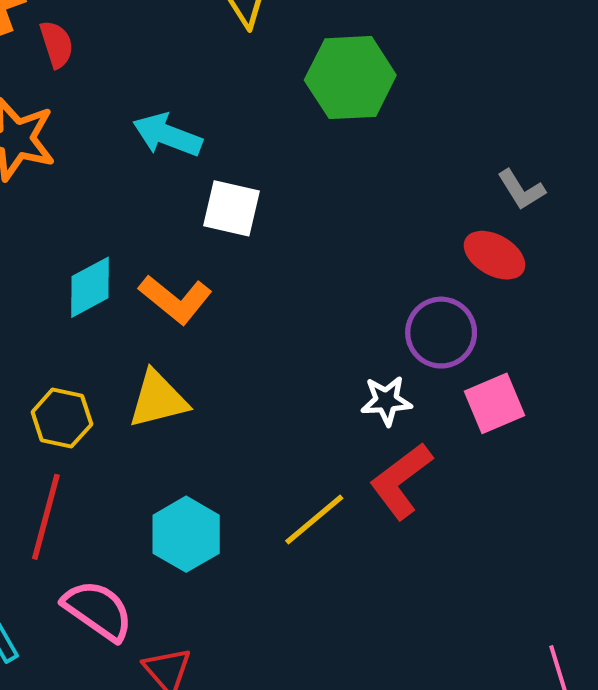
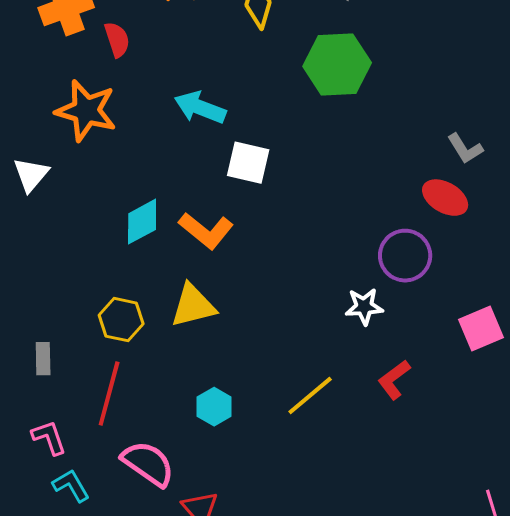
pink square: (494, 403) -> (481, 329), moved
red L-shape: (401, 481) -> (394, 380), moved, size x0.7
cyan hexagon: (186, 534) -> (214, 407), size x0.7

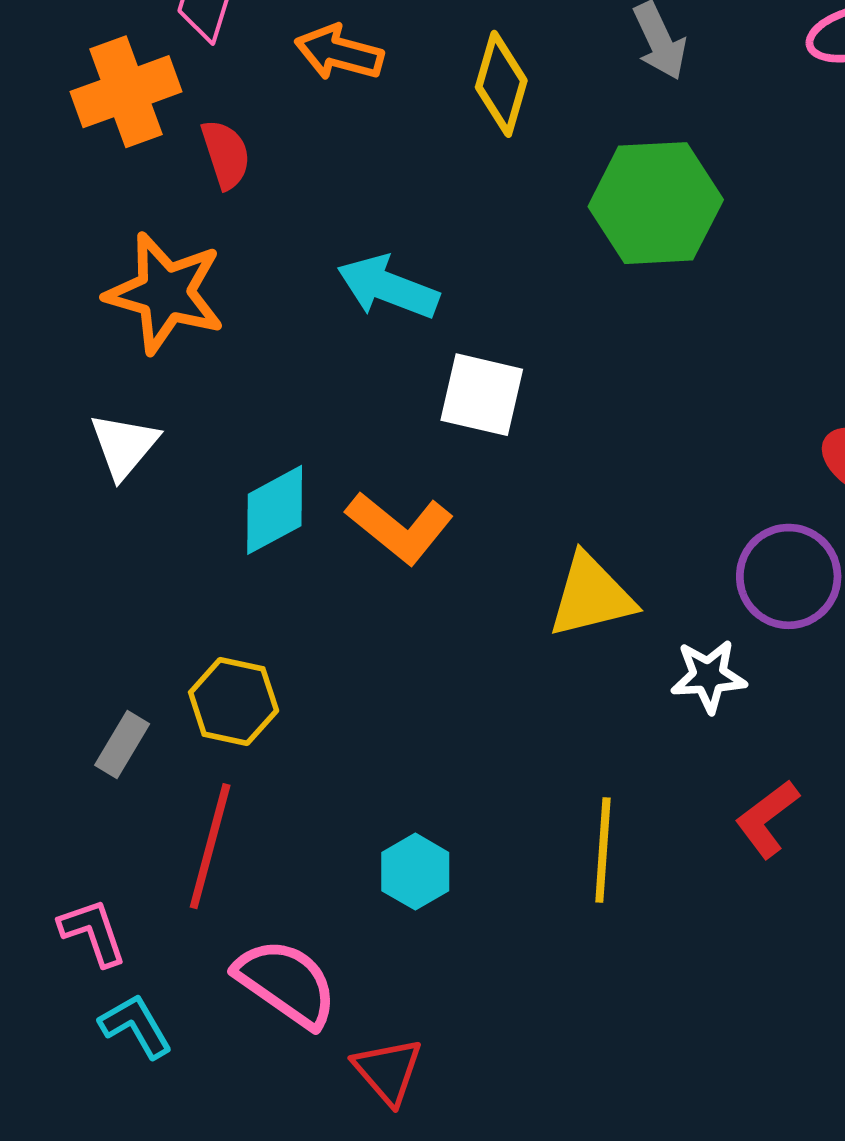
white triangle: (31, 175) -> (124, 445), moved
yellow triangle: (193, 306) -> (591, 596), moved
gray rectangle: (43, 359) -> (122, 745), moved, turned 32
yellow line: (310, 396) -> (603, 850), turned -46

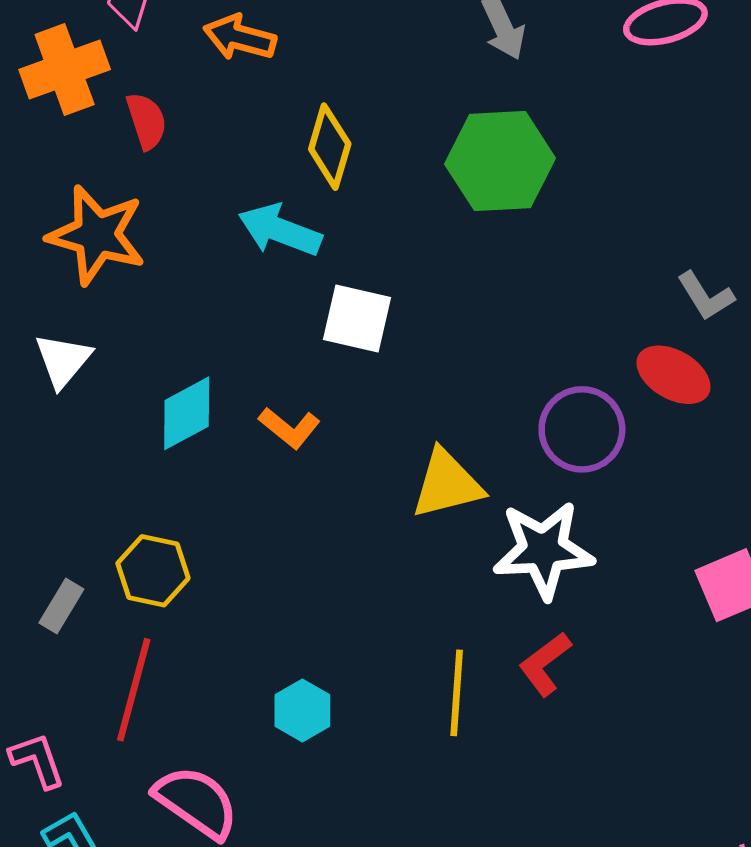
yellow diamond: (501, 84) -> (330, 147), moved
orange L-shape: (400, 528) -> (290, 428), size x0.7
purple circle: (789, 576) -> (582, 429), moved
white star: (708, 676) -> (543, 550), size x1.6
red L-shape: (767, 819) -> (545, 664), moved

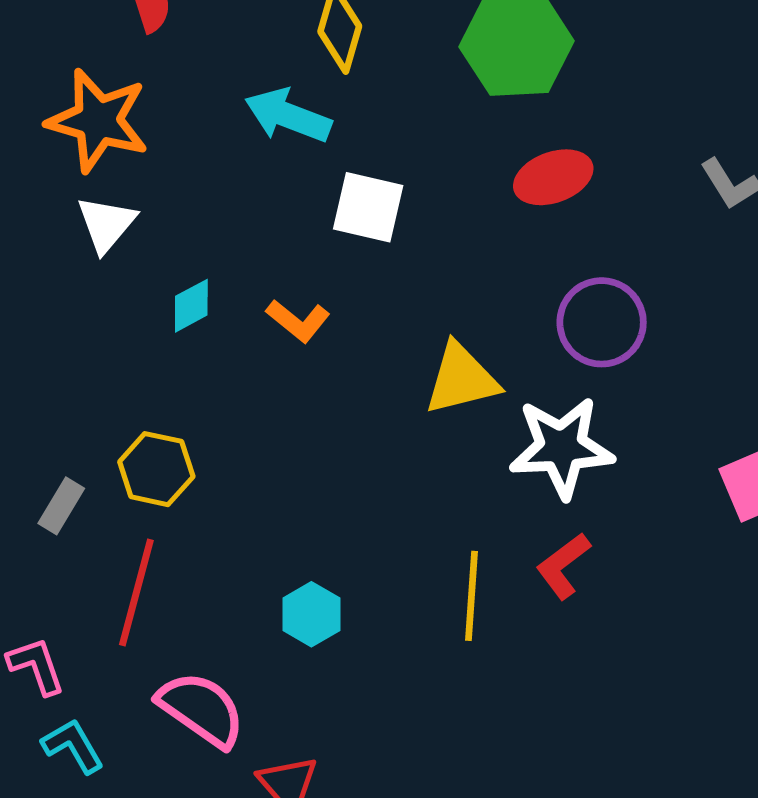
white triangle: (63, 360) -> (106, 224), moved
red ellipse: (673, 375) -> (553, 177), moved, turned -50
cyan diamond: (187, 413) -> (191, 306), size x0.7

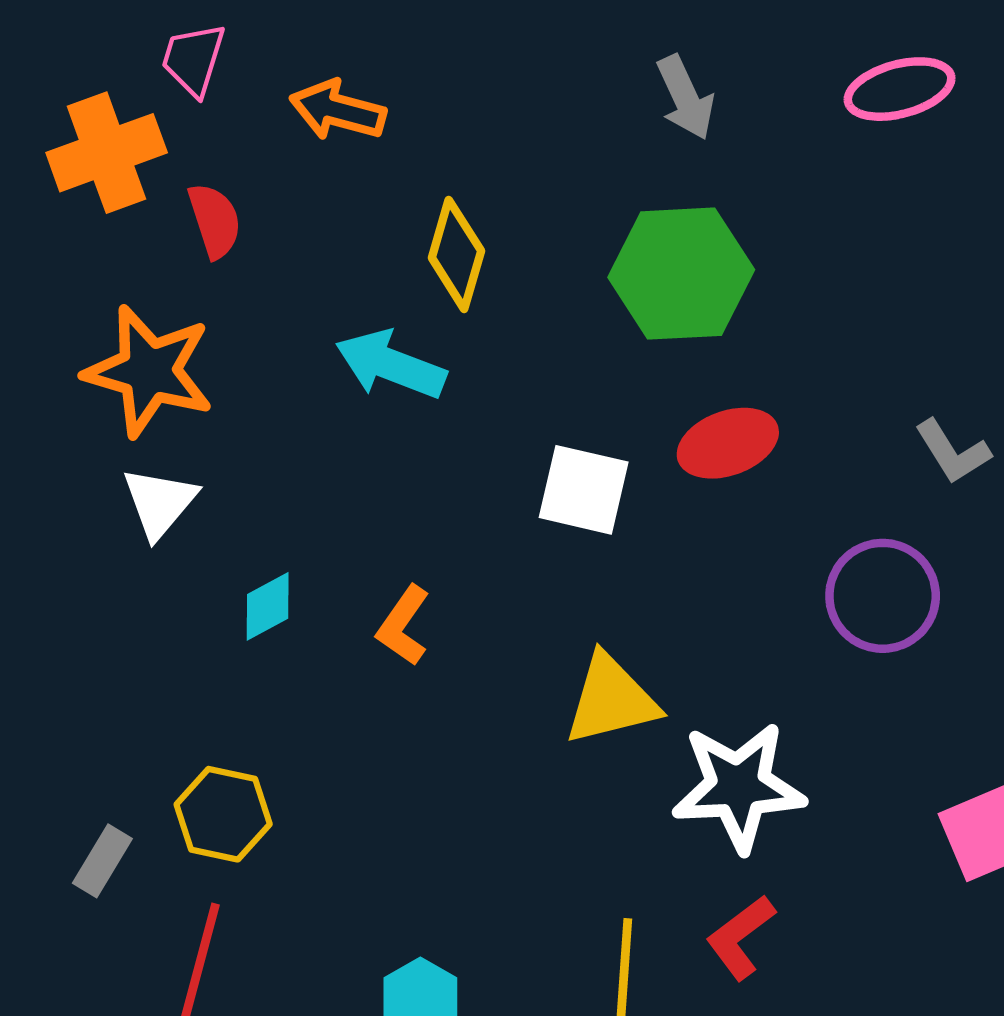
white square: (368, 207) -> (584, 490), moved
orange L-shape: (298, 321) -> (403, 626), turned 86
purple circle: (602, 322) -> (883, 596), moved

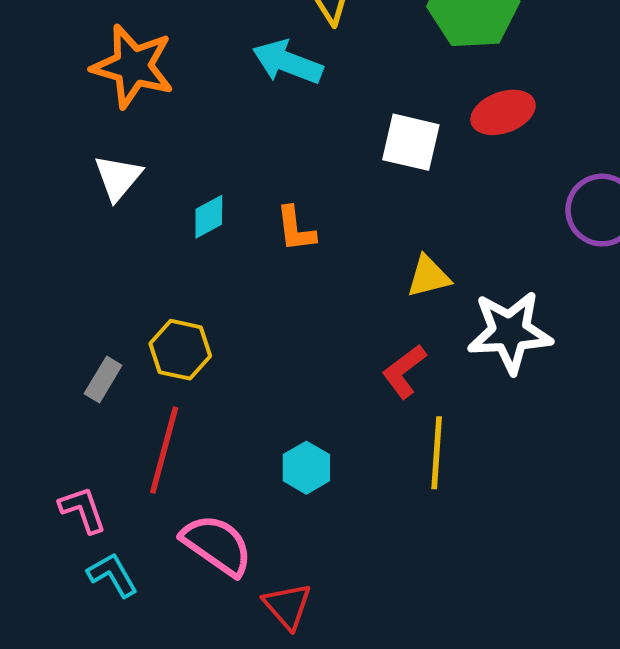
white triangle: (160, 503) -> (118, 177), moved
orange L-shape: (403, 626) -> (296, 229), turned -42
yellow triangle: (611, 700) -> (428, 276), size x0.7
red L-shape: (741, 937) -> (404, 371), moved

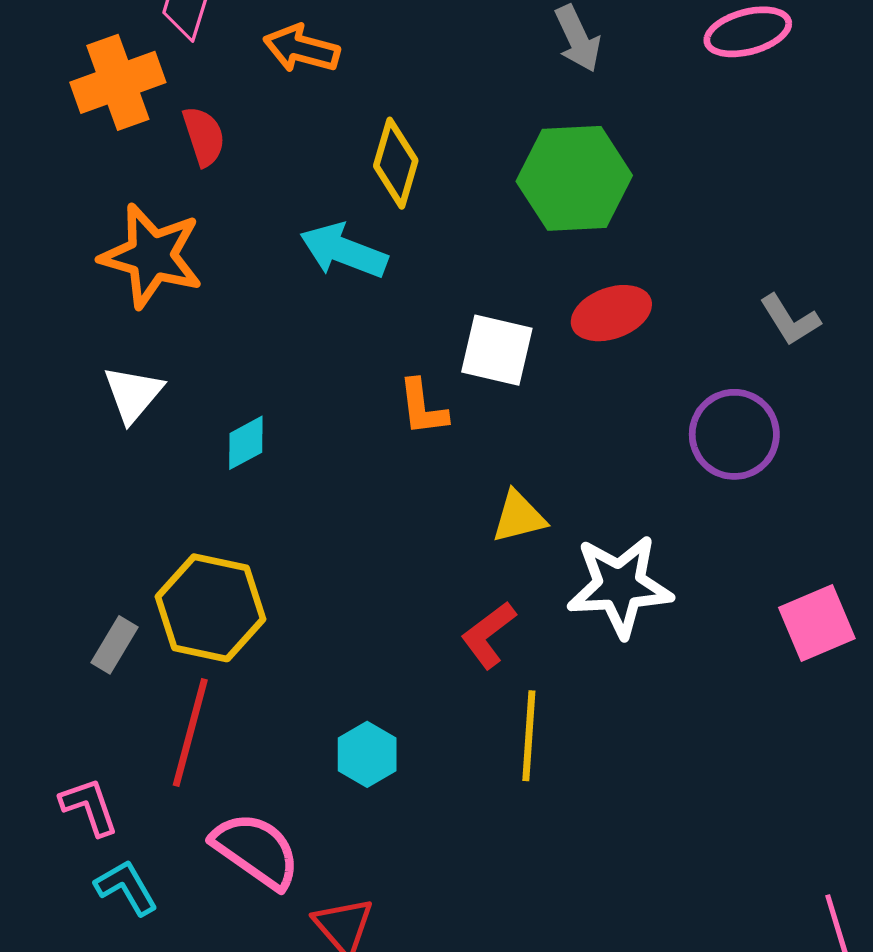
orange L-shape: (296, 229) -> (423, 407), moved
yellow hexagon: (180, 350) -> (211, 608), size x1.4

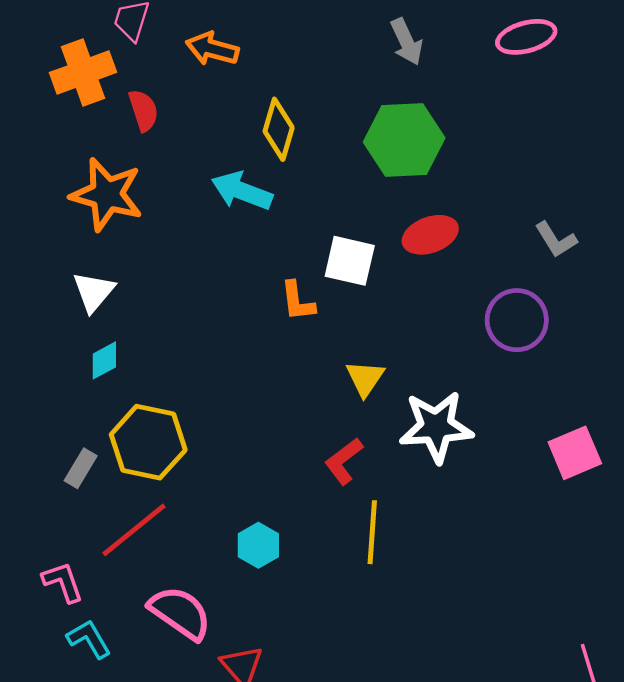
cyan diamond: (246, 443) -> (104, 360), moved
yellow triangle: (519, 517) -> (365, 378), turned -42
red line: (190, 732) -> (134, 530), turned 36

